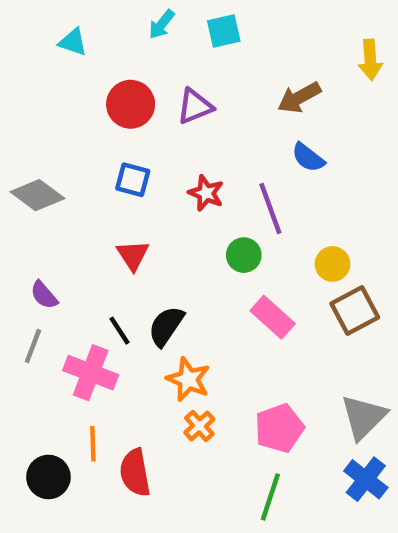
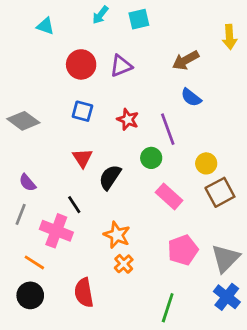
black semicircle: (166, 326) -> (110, 177), moved
pink pentagon: (279, 428) -> (183, 250), moved
orange line: (93, 444) -> (34, 262), moved, turned -55

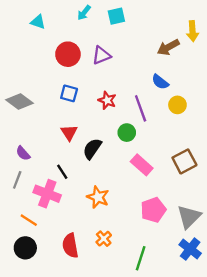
brown arrow: (186, 60) -> (168, 47), moved
yellow circle: (206, 163) -> (177, 105), moved
orange cross: (124, 264) -> (104, 239), moved

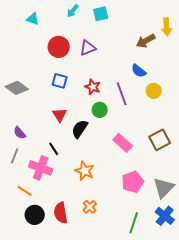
green circle: (127, 133) -> (100, 110), moved
black circle: (25, 248) -> (35, 215), moved
green line: (141, 258) -> (134, 223), moved

